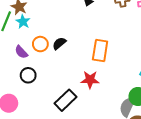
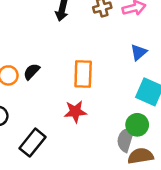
black rectangle: (65, 100) -> (33, 143), moved

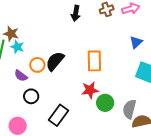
black semicircle: (32, 72) -> (55, 61), size x1.5
green circle: (137, 125) -> (105, 103), moved

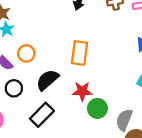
black semicircle: (55, 61) -> (47, 80), moved
orange rectangle: (94, 61) -> (80, 53), moved

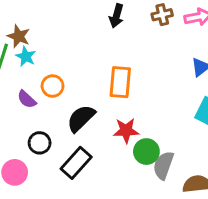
black circle: (14, 88) -> (40, 143), moved
gray semicircle: (124, 120) -> (163, 165), moved

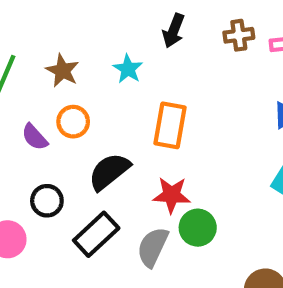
brown star: (19, 36) -> (62, 71), moved
cyan star: (26, 57) -> (128, 69), moved
gray semicircle: (163, 165) -> (153, 247), moved

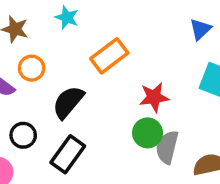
orange rectangle: (170, 125) -> (109, 56), turned 54
red star: (172, 195) -> (154, 97), moved
gray semicircle: (153, 247) -> (167, 147), moved

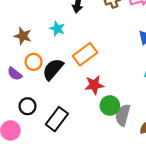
red star: (154, 97) -> (94, 85), moved
black semicircle: (68, 102) -> (53, 69), moved

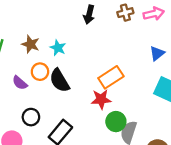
cyan star: (57, 29) -> (58, 48), moved
orange rectangle: (85, 54) -> (111, 77), moved
black semicircle: (53, 69) -> (60, 81), turned -75

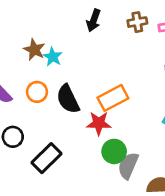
brown star: (31, 44) -> (34, 50), moved
orange circle: (40, 72) -> (37, 92), moved
black semicircle: (60, 81) -> (68, 99), moved

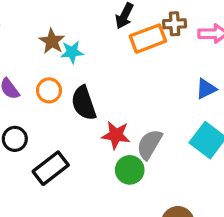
cyan star: (53, 57) -> (72, 52), turned 30
orange rectangle: (113, 98) -> (148, 39), moved
gray semicircle: (128, 166) -> (149, 144), moved

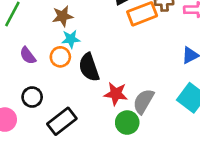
brown star: (52, 41) -> (63, 16), turned 30
cyan star: (72, 52) -> (71, 39), moved

